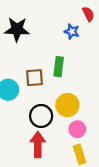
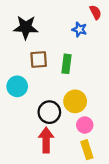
brown square: (35, 78) -> (39, 60), moved

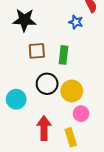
cyan circle: (17, 86) -> (16, 99), moved
black circle: (49, 112) -> (47, 84), moved
yellow rectangle: (87, 150) -> (71, 137), moved

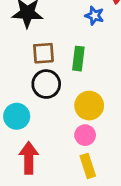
black circle: (47, 84) -> (46, 84), moved
pink circle: (81, 114) -> (85, 135), moved
red arrow: (44, 128) -> (29, 158), moved

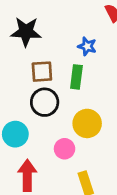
blue star: (95, 16) -> (87, 46), moved
pink circle: (85, 135) -> (65, 149), moved

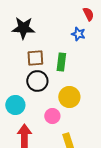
blue star: (87, 46) -> (78, 34), moved

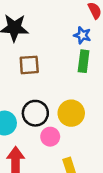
green rectangle: (61, 62) -> (84, 61), moved
black circle: (37, 81) -> (35, 113), moved

